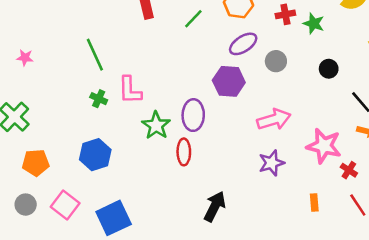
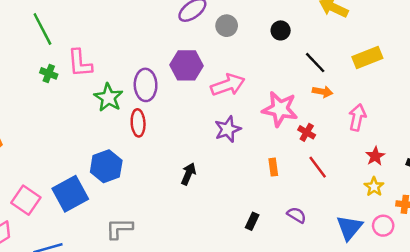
purple hexagon: (229, 81) -> (187, 65), moved
blue hexagon: (95, 155) -> (106, 166), moved
pink square: (65, 205) -> (26, 200), moved
black arrow: (215, 206) -> (188, 174), moved, size x0.7

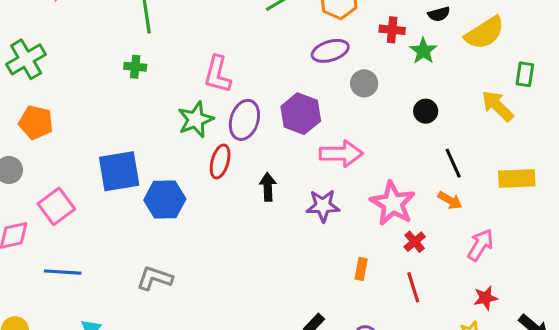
pink L-shape: (80, 63) -> (217, 74), moved
green cross: (49, 73) -> (135, 67), turned -35
black arrow: (188, 174) -> (268, 187), moved, turned -45
blue square: (70, 194) -> (119, 171), moved

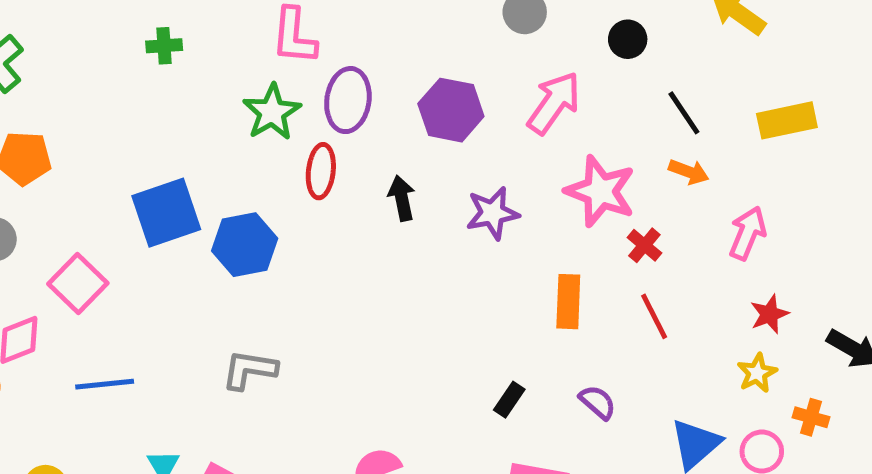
purple hexagon: (301, 114) -> (451, 110), moved
pink arrow: (341, 154) -> (554, 103), moved, turned -45
orange rectangle: (361, 269) -> (568, 302), size x1.5

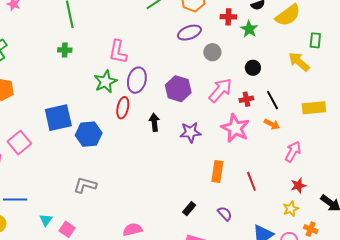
red cross: (644, 245) -> (246, 99), moved, turned 32
blue line: (105, 384) -> (15, 199), moved

